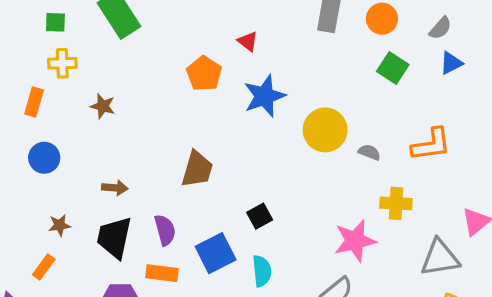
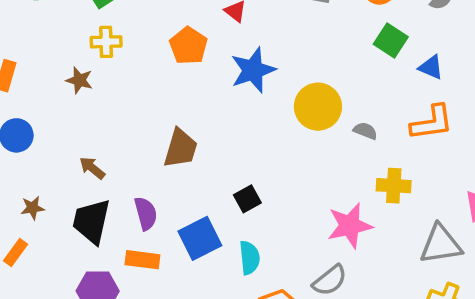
yellow cross: (62, 63) -> (106, 42), moved
blue triangle: (451, 63) -> (431, 67), moved, turned 50
brown arrow: (115, 188) -> (92, 168), turned -145

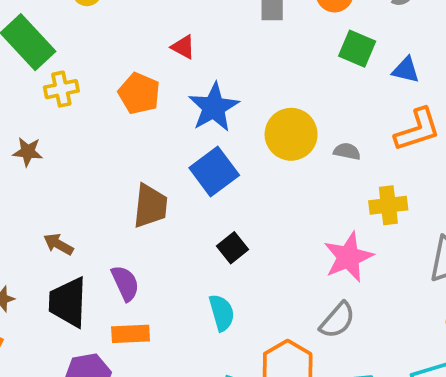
yellow cross: (106, 42) -> (61, 89), moved
blue square: (200, 238) -> (214, 171), moved
cyan semicircle: (250, 258) -> (222, 313), moved

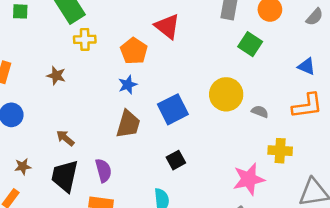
red triangle: (183, 47) -> (167, 26), size x1.6
green square: (357, 49) -> (250, 44), moved
blue star: (214, 107) -> (128, 85), moved, size x0.6

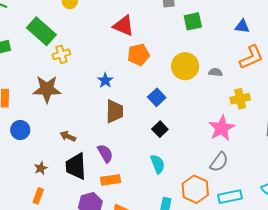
green square: (250, 44) -> (193, 21), turned -30
orange pentagon: (134, 51) -> (139, 55), moved, turned -30
brown star: (56, 76) -> (47, 89), size x1.8
blue square: (173, 109) -> (157, 97), moved, size x0.7

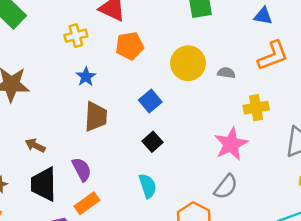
yellow cross: (61, 54) -> (76, 36), moved
orange rectangle: (111, 180) -> (87, 203), turned -30

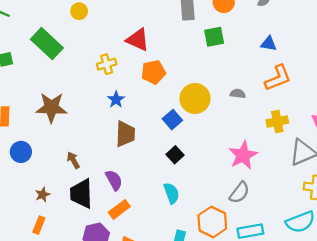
yellow circle: (188, 63) -> (195, 99), moved
yellow cross: (256, 108) -> (277, 121), moved
brown arrow: (35, 145) -> (73, 160), turned 35

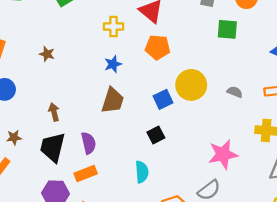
brown star: (51, 108) -> (47, 54), size x0.5

